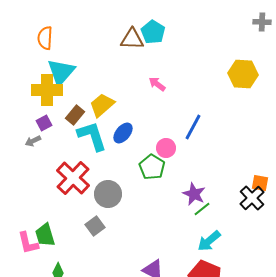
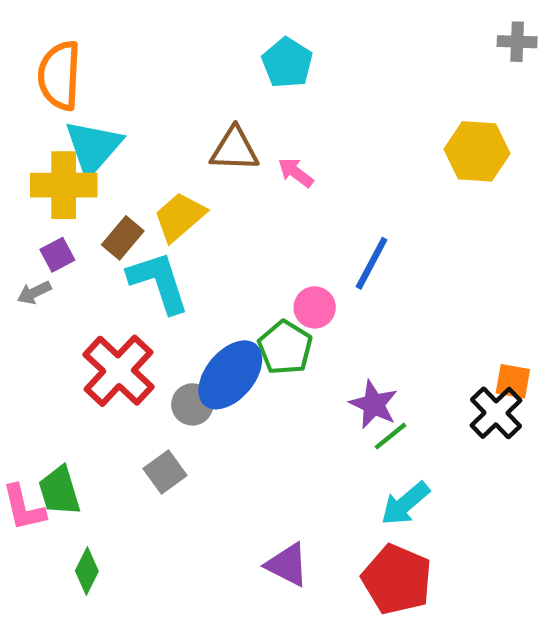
orange semicircle: (45, 38) -> (59, 75), size x1.4
brown triangle: (132, 39) -> (235, 149), moved
blue ellipse: (123, 133) -> (230, 375), moved, size x1.6
gray circle: (108, 194) -> (192, 404), size x0.7

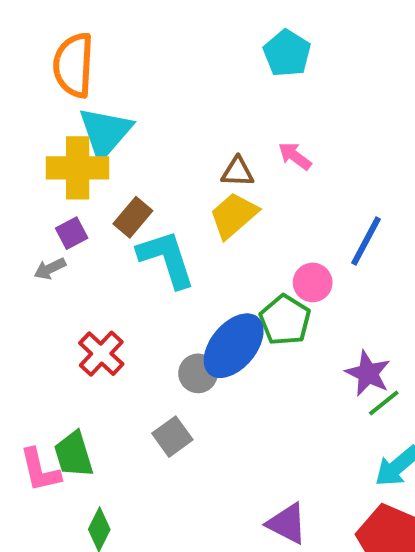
brown triangle: (235, 149) -> (238, 172), moved, size x0.7
yellow trapezoid: (180, 217) -> (234, 215), moved
red cross: (119, 371) -> (101, 354), moved, size x0.7

